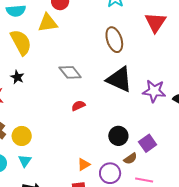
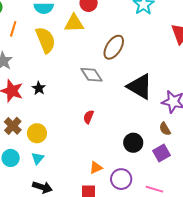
brown ellipse: (114, 40) -> (114, 47), moved, turned 45
black star: (17, 77) -> (39, 88), moved
red semicircle: (78, 106) -> (89, 117), moved, turned -48
brown semicircle: (130, 159) -> (165, 129), moved, turned 88

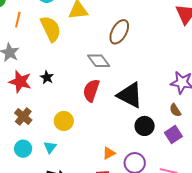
black triangle: (140, 87) -> (130, 95), moved
red semicircle: (89, 117) -> (91, 90), moved, size x1.6
yellow circle: (37, 133) -> (64, 121), moved

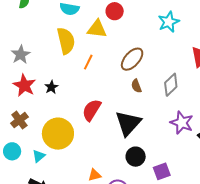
orange line: (18, 20) -> (88, 62), moved
gray diamond: (99, 61) -> (171, 85), moved, turned 70
black triangle: (130, 95) -> (128, 123), turned 32
brown semicircle: (175, 110) -> (136, 86), moved
yellow circle: (64, 121) -> (58, 134), size x1.6

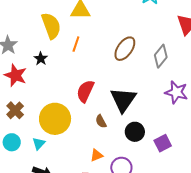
brown ellipse: (132, 59) -> (125, 49), moved
brown semicircle: (136, 86) -> (101, 121), moved
black star: (51, 87) -> (41, 59), moved

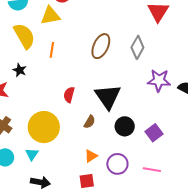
red semicircle: (85, 91) -> (69, 95), size x0.7
brown semicircle: (101, 121) -> (90, 122), turned -112

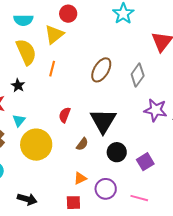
yellow triangle: (50, 16) -> (54, 34), turned -35
cyan triangle: (32, 154) -> (19, 120), moved

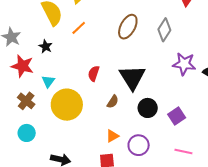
orange line: (52, 69) -> (79, 28), turned 35
pink line: (139, 198) -> (183, 151), moved

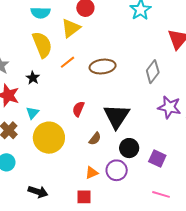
brown ellipse: (128, 27) -> (103, 67), moved, turned 50
purple square: (177, 116) -> (157, 158), turned -36
purple circle: (139, 145) -> (117, 170), moved

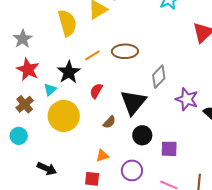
orange line: (67, 62) -> (92, 55), moved
gray diamond: (153, 72) -> (159, 77), moved
black star: (33, 78) -> (69, 72), moved, size x1.6
purple square: (157, 158) -> (169, 149), turned -30
purple circle: (117, 170) -> (132, 170), moved

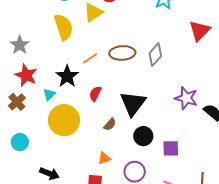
gray diamond: (159, 77) -> (155, 55), moved
brown cross: (25, 104) -> (17, 102), moved

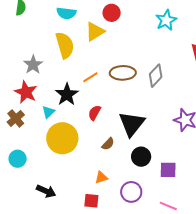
gray star: (20, 45) -> (33, 65), moved

